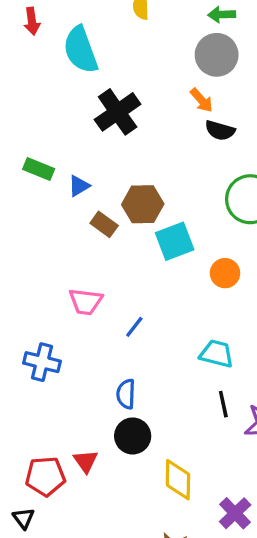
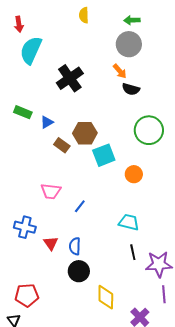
cyan semicircle: (81, 50) -> (31, 50), moved, turned 44
red triangle: (86, 461) -> (51, 243), moved

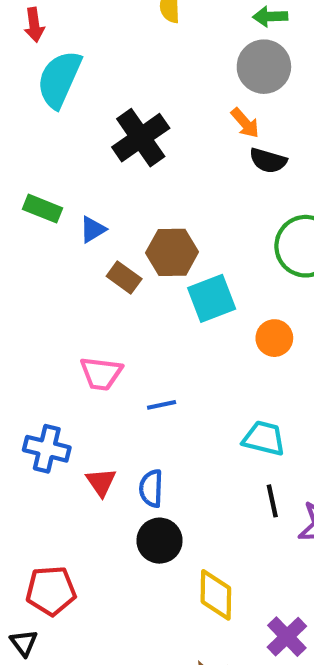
blue line: (80, 206) -> (162, 405), turned 40

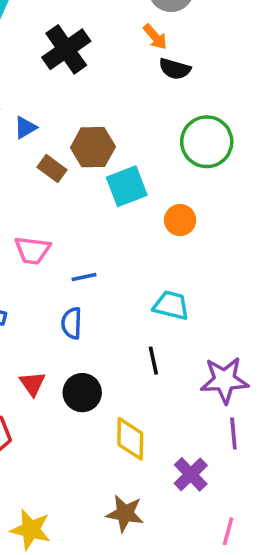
red triangle: (101, 482) -> (32, 384), moved
blue semicircle: (151, 488) -> (72, 323), moved
black line: (272, 501) -> (153, 361), moved

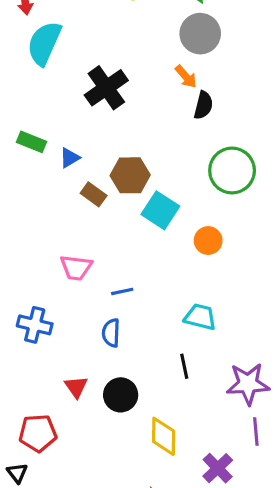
black semicircle: (175, 69) -> (203, 105), turned -92
cyan square: (127, 186) -> (160, 210), turned -36

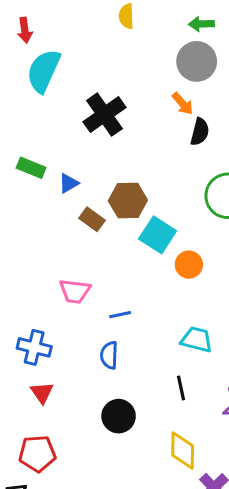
orange circle: (208, 241) -> (189, 265), moved
red triangle: (76, 387) -> (42, 393), moved
yellow diamond: (164, 436) -> (183, 450), moved

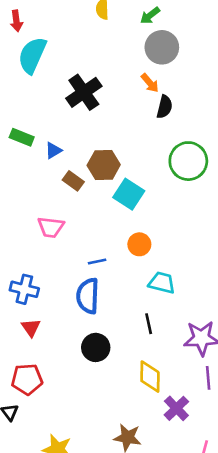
green arrow: (201, 24) -> (150, 16), moved, turned -36
orange circle: (189, 265) -> (139, 244), moved
pink trapezoid: (75, 291) -> (51, 227), moved
blue semicircle: (109, 355) -> (88, 296), size x1.5

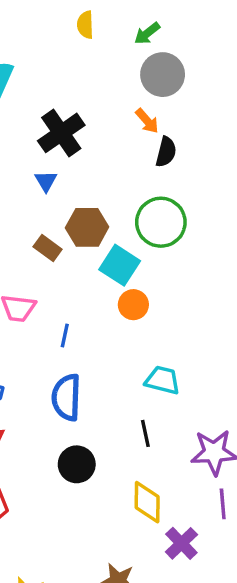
blue triangle: (53, 150) -> (46, 181), moved, turned -30
green circle: (188, 161) -> (161, 222), moved
orange circle: (139, 244) -> (133, 305), moved
blue line: (97, 262) -> (65, 336), moved, turned -66

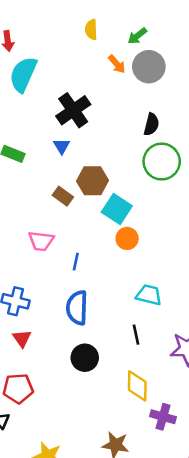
orange arrow: (147, 121) -> (117, 64), moved
green circle: (161, 222) -> (162, 162), moved
purple cross: (181, 543) -> (163, 417), turned -30

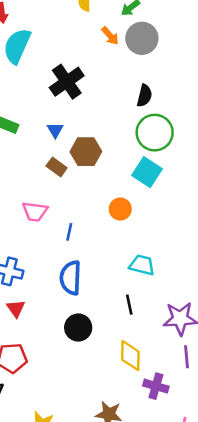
blue triangle: (62, 146) -> (55, 130), moved
cyan square: (117, 209) -> (147, 172), moved

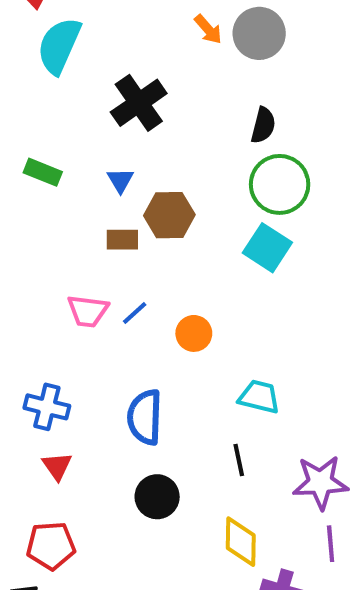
brown rectangle: (57, 167) -> (122, 240), turned -36
orange circle: (120, 209) -> (194, 333), moved
blue line: (69, 232) -> (135, 313), moved, turned 36

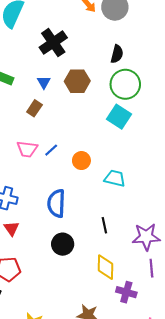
brown hexagon: (169, 215) -> (77, 81), moved
brown rectangle: (122, 240) -> (34, 108), moved, turned -56
cyan trapezoid: (259, 397) -> (115, 178), moved

